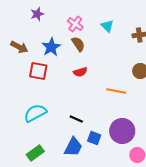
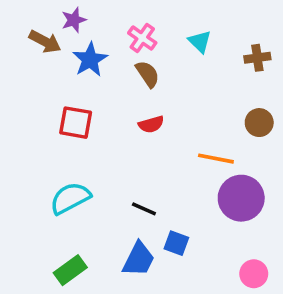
brown arrow: (19, 47) -> (45, 42), moved
blue star: (51, 47) -> (90, 60), moved
purple circle: (122, 131) -> (241, 198), moved

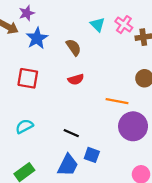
pink cross: (142, 38) -> (124, 25), moved
cyan triangle: (200, 42) -> (98, 25), moved
cyan semicircle: (70, 198) -> (24, 126), size x0.7

